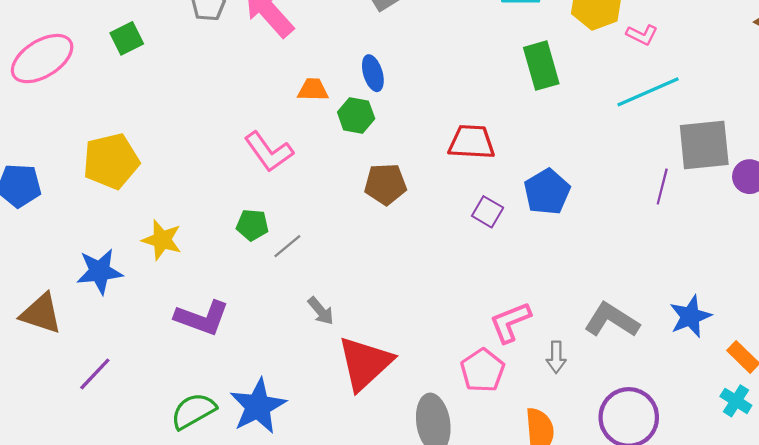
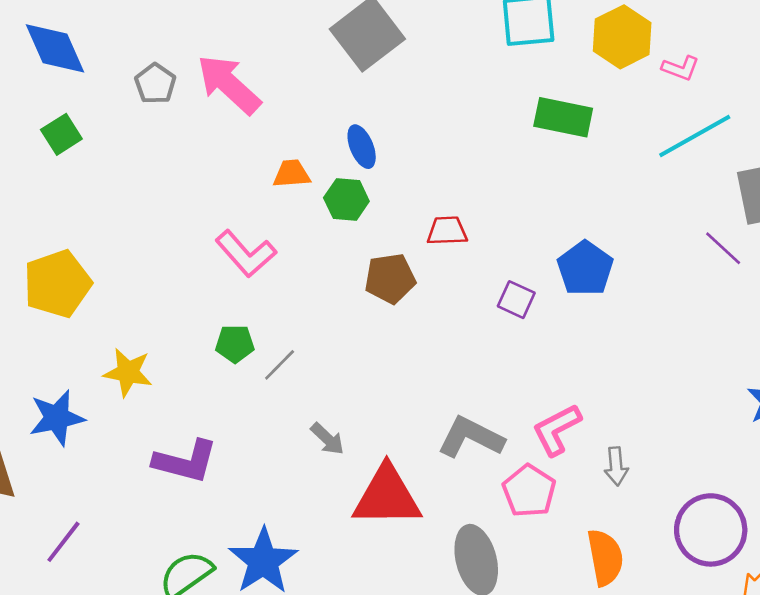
green rectangle: (541, 66) -> (563, 117), turned -57
red trapezoid: (472, 142) -> (447, 231), moved, size x0.7
purple line: (662, 186) -> (723, 248), turned -56
gray L-shape: (612, 320) -> (471, 437), moved
red triangle: (365, 363) -> (387, 496), turned 48

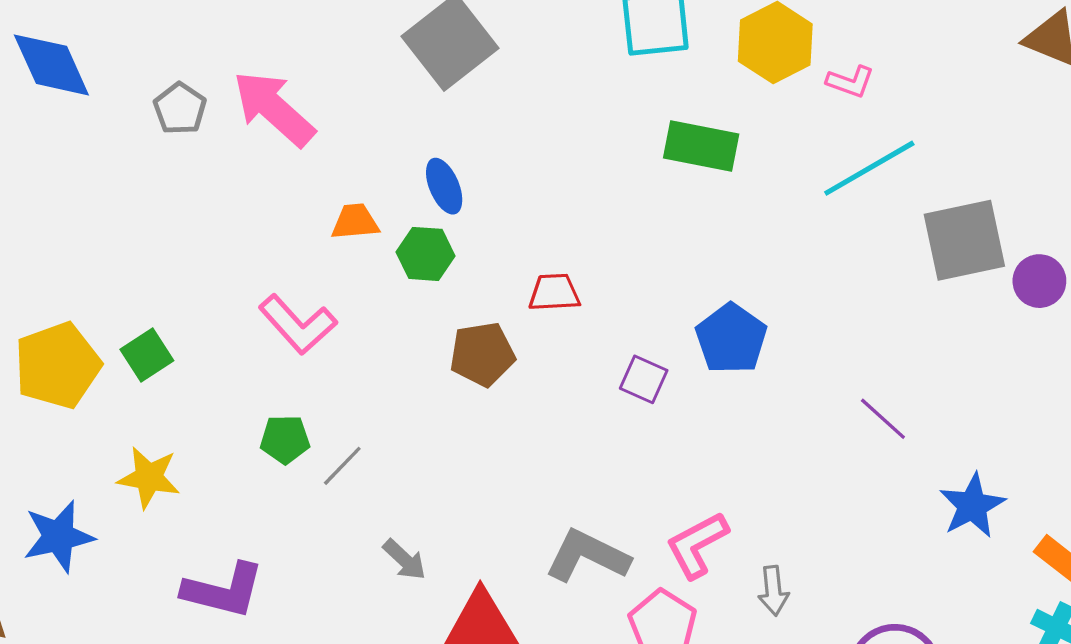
green square: (61, 134) -> (147, 355), moved
purple line: (723, 248) -> (883, 419), moved

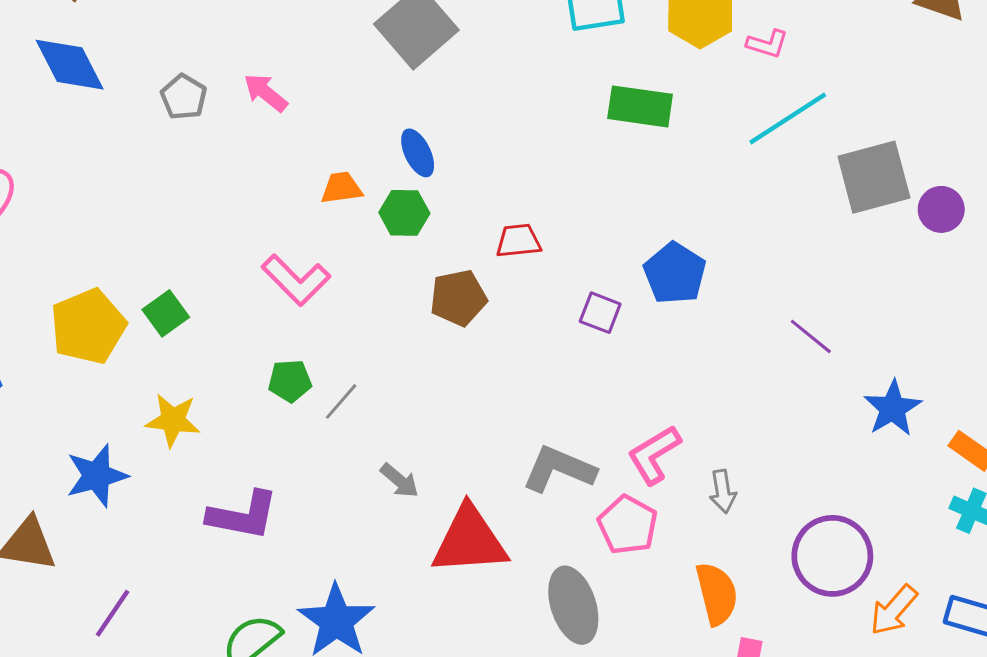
pink arrow: (274, 108) -> (266, 93), size x0.6

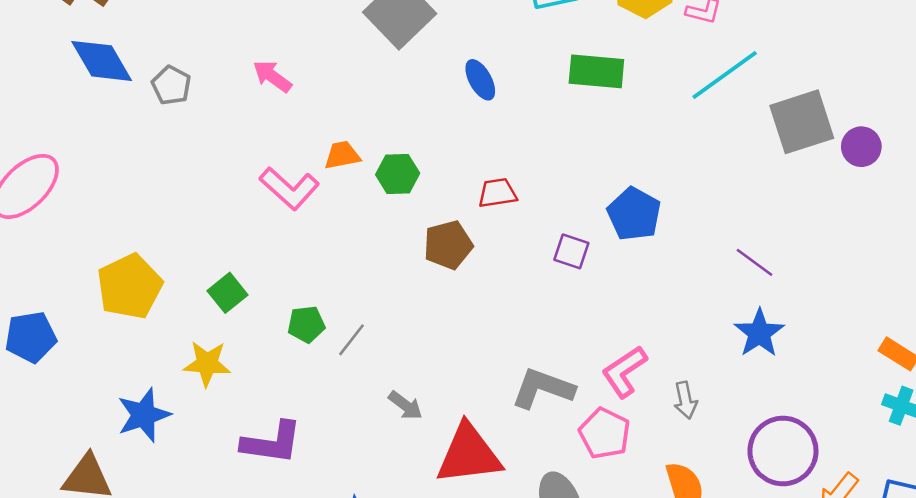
gray pentagon: (184, 97) -> (171, 85), moved
blue ellipse: (418, 153) -> (480, 80), moved
pink L-shape: (296, 280) -> (289, 188), moved
green square: (166, 313) -> (227, 293), moved
blue star: (893, 408) -> (759, 333), moved

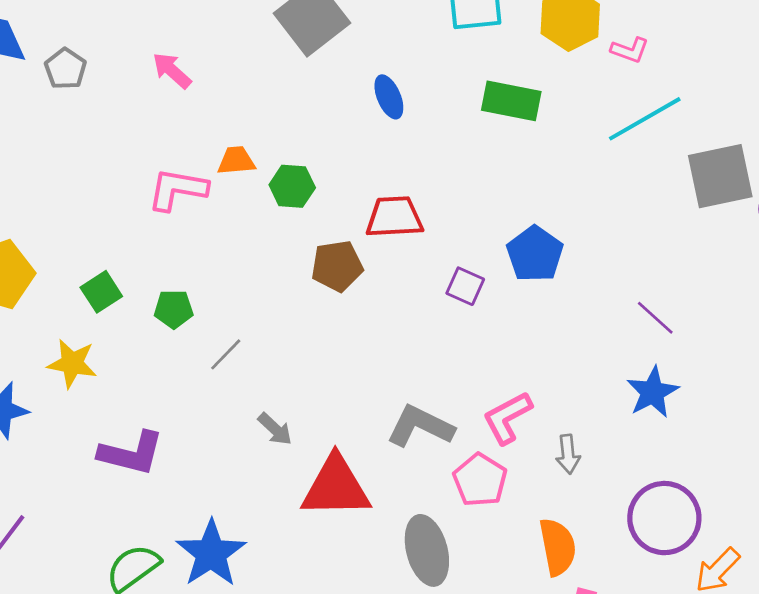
pink L-shape: (289, 188) -> (177, 189), turned 142
red trapezoid: (497, 193) -> (394, 217), size x1.4
green pentagon: (306, 324) -> (174, 309), moved

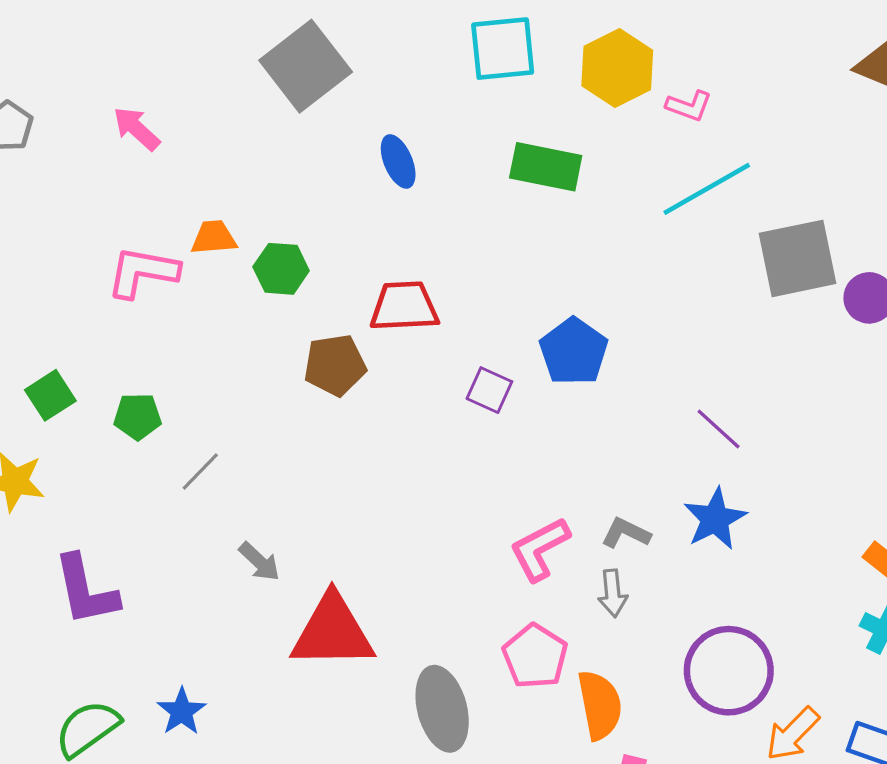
gray L-shape: (420, 426) -> (626, 533), moved, size x0.6
purple L-shape: (131, 453) -> (86, 590), turned 64
pink pentagon: (480, 480) -> (535, 656), moved
blue star: (211, 553) -> (182, 711), size x0.6

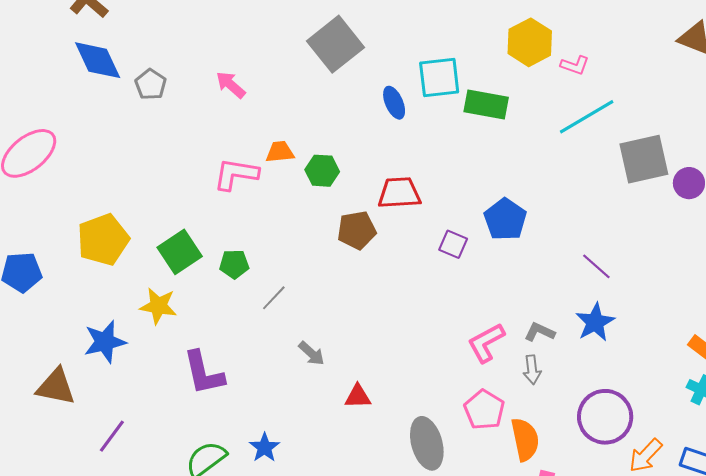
cyan square: (503, 49) -> (439, 78), moved
green square: (50, 395) -> (180, 252), size x1.4
red triangle: (332, 632) -> (358, 396), size x0.5

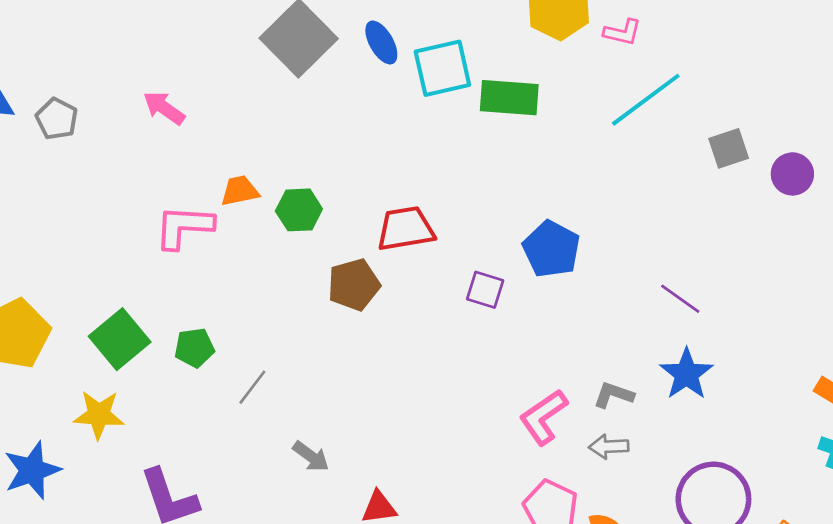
blue ellipse: (394, 103) -> (381, 42), moved
gray square: (644, 159) -> (729, 148), size x0.6
gray arrow: (532, 370) -> (609, 447), turned 100

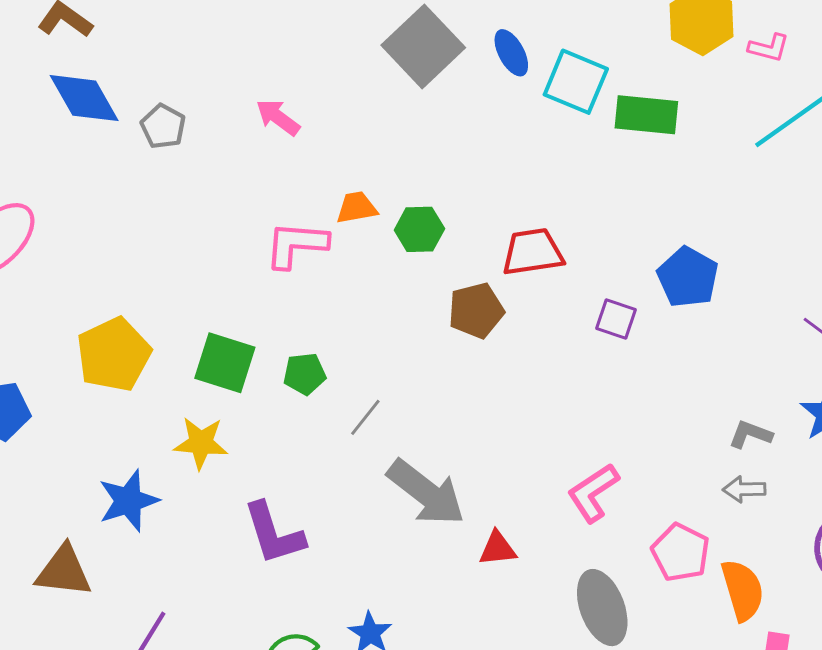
cyan square: (442, 68) -> (576, 82), turned 34
green square: (120, 339) -> (225, 363), turned -34
pink L-shape: (543, 417) -> (593, 493), moved
gray arrow: (311, 456) -> (426, 493), size x2.0

